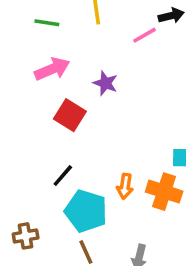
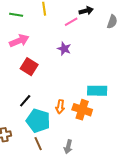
purple star: (105, 83) -> (64, 49), moved

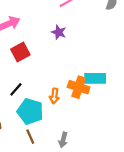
red square: (29, 67) -> (20, 52), turned 30
orange cross: (82, 110) -> (79, 87), moved

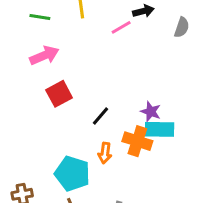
purple star: (59, 32) -> (151, 112), moved
black line: (16, 89) -> (100, 116), moved

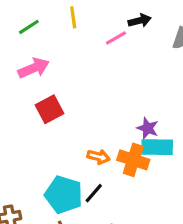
green line: (40, 17) -> (29, 27), turned -42
black line: (100, 116) -> (94, 193), moved
orange arrow: (105, 153) -> (98, 157), moved, turned -84

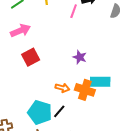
pink line: (116, 38) -> (74, 11), turned -40
purple star: (148, 128) -> (80, 57), moved

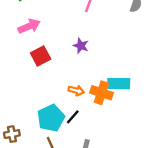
purple star: (80, 57) -> (81, 46), moved
cyan pentagon: (40, 112) -> (51, 118), turned 30

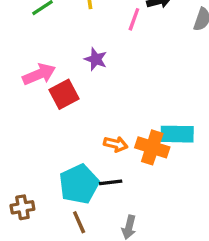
pink arrow: (29, 26) -> (39, 74), moved
purple star: (81, 46) -> (96, 59), moved
black line: (73, 117) -> (111, 182), turned 42

